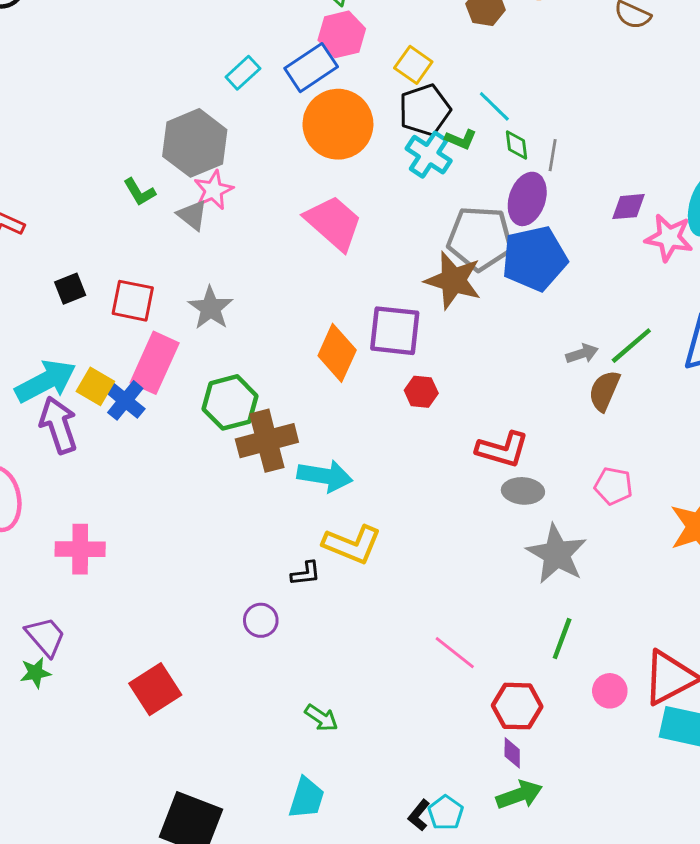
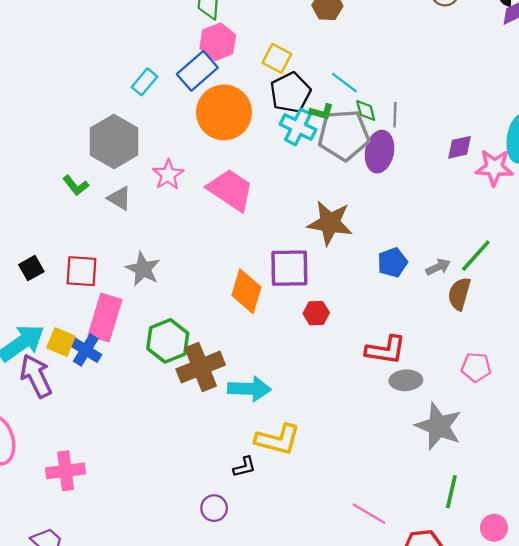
pink star: (213, 190) -> (168, 175), moved
gray pentagon: (480, 238) -> (344, 135), moved
blue pentagon: (535, 259) -> (393, 262), moved, size x0.6

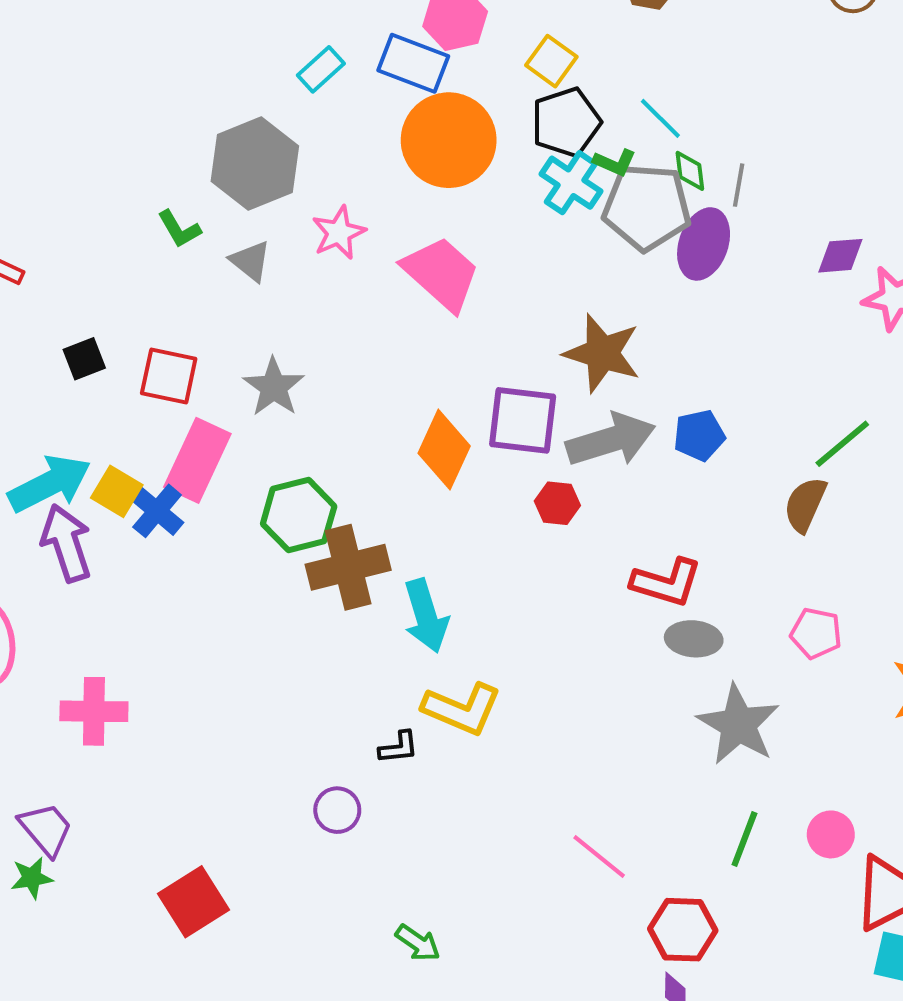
blue rectangle: (197, 71) -> (413, 63), turned 54
gray arrow: (438, 267) -> (611, 440), moved, size x2.0
cyan arrow: (249, 389) -> (426, 616), turned 63
pink circle: (494, 528) -> (831, 834), moved

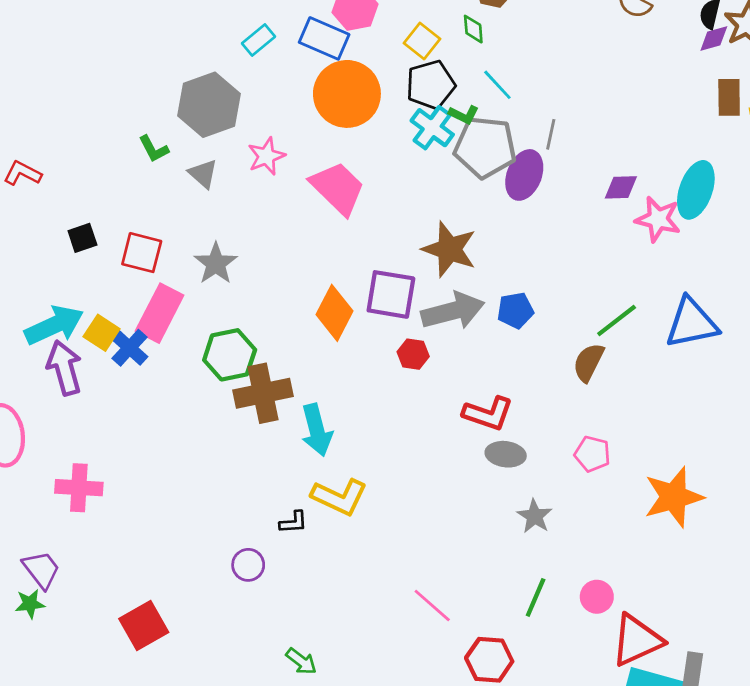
green diamond: (690, 171) -> (473, 29), moved
gray star: (738, 725) -> (535, 516), size x0.6

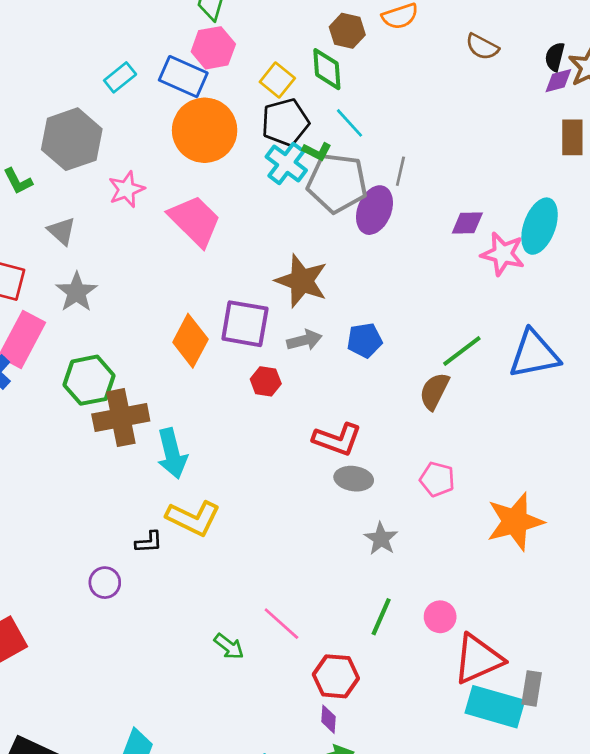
green diamond: (473, 29) -> (327, 69), size x1.5
gray triangle: (203, 174) -> (62, 231), moved
gray arrow: (453, 311) -> (304, 340), size x0.6
green arrow: (301, 661) -> (229, 646), moved

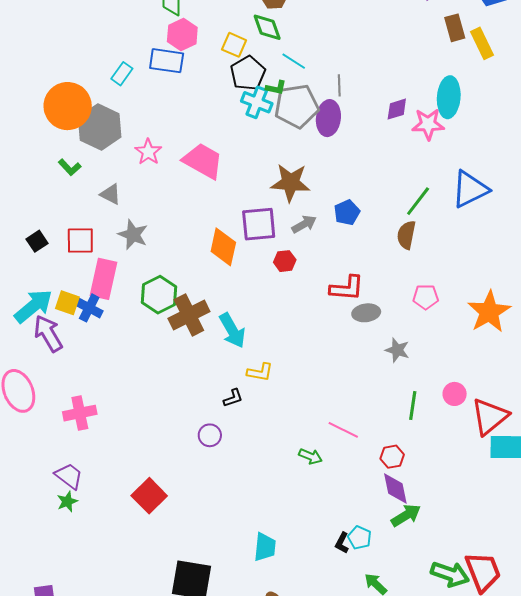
orange circle: (205, 130) -> (68, 106), moved
yellow L-shape: (193, 518) -> (260, 372), size x0.7
red hexagon: (336, 676) -> (392, 457), size x0.7
purple diamond: (329, 719) -> (395, 489), size x1.6

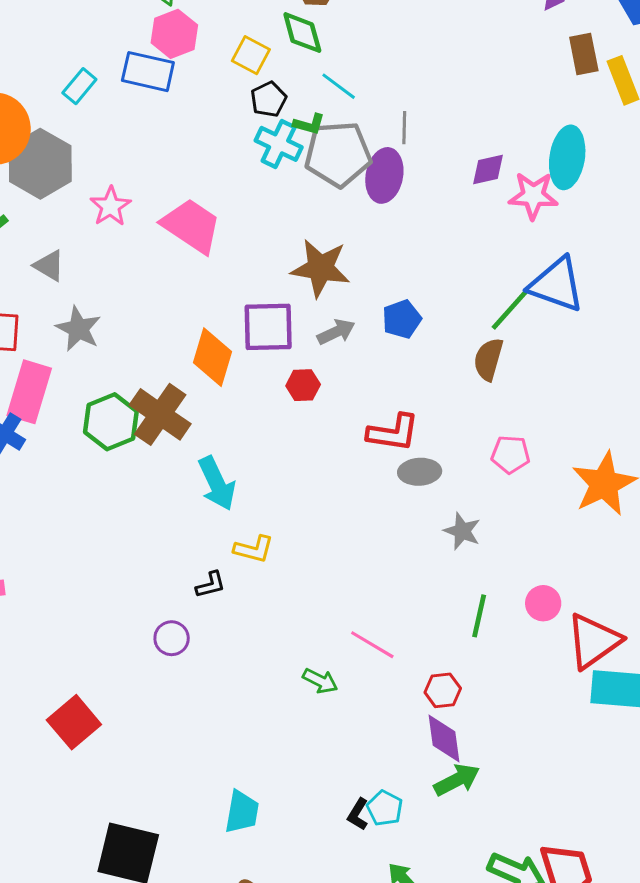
black pentagon: (248, 73) -> (269, 99), size x0.7
blue triangle: (470, 189) -> (556, 285), moved, turned 42
brown cross: (189, 315) -> (160, 414), moved, turned -33

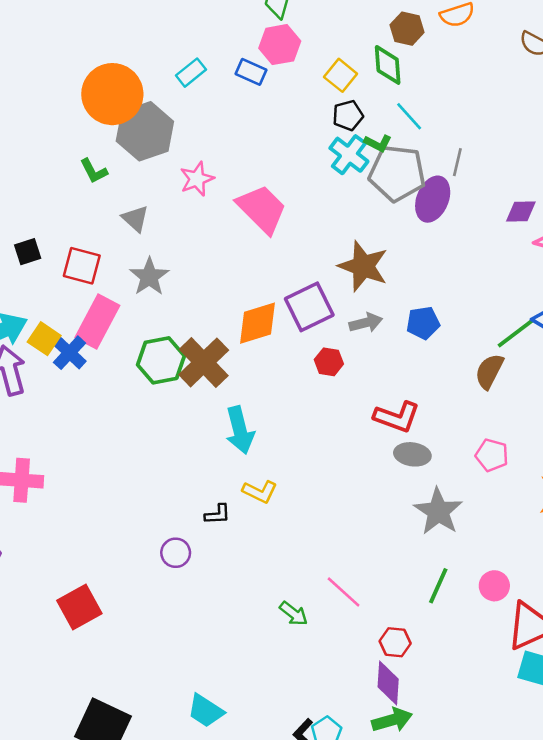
blue rectangle: (148, 72) -> (251, 72), size x0.7
purple square: (268, 327) -> (309, 307), turned -36
orange diamond: (213, 357) -> (257, 323), turned 45
gray star: (462, 531) -> (438, 511), size x1.5
cyan trapezoid: (242, 812) -> (206, 711), turned 102

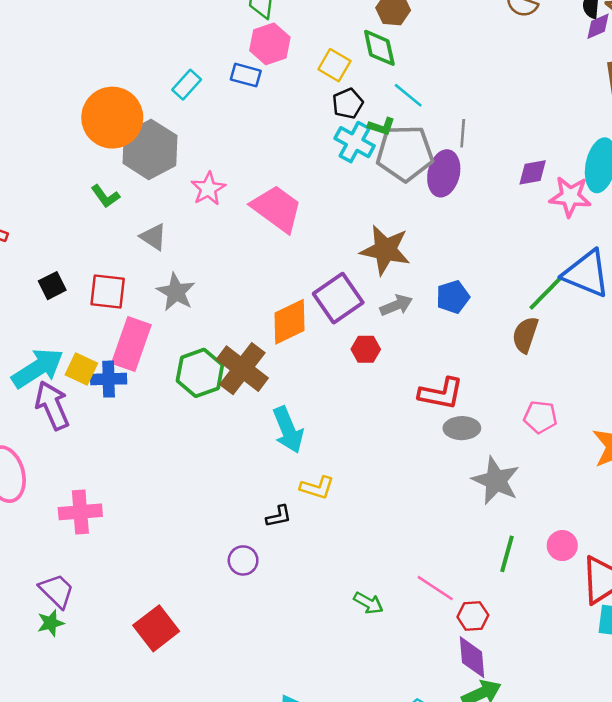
blue cross: (69, 353) -> (109, 379), turned -36
pink line: (344, 592) -> (435, 588), moved

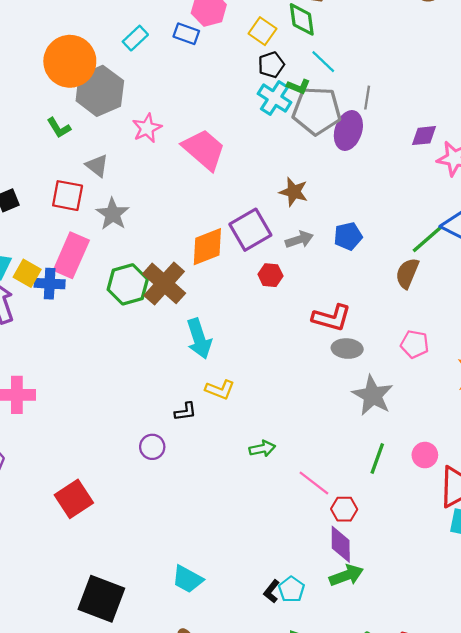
brown star: (385, 250) -> (294, 192), size x0.7
red square: (108, 291) -> (68, 196), moved
green arrow: (368, 603) -> (262, 449), moved, turned -45

